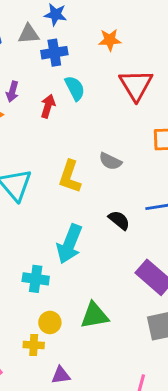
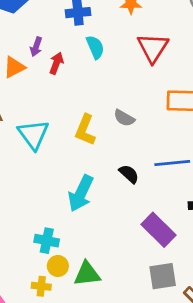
red arrow: (48, 106) -> (56, 63), moved
cyan cross: (36, 279) -> (47, 241), moved
green triangle: (94, 315) -> (87, 274), moved

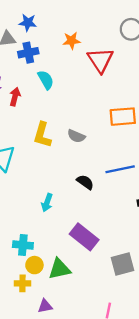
red triangle: (153, 48) -> (100, 60), moved
yellow L-shape: (85, 130) -> (42, 135), moved
cyan arrow: (81, 193) -> (47, 203), size x0.6
purple rectangle: (158, 230) -> (84, 237), moved

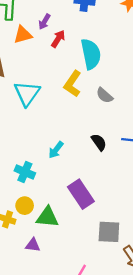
cyan semicircle: (46, 80) -> (91, 54), moved, size x1.5
cyan cross: (23, 245) -> (25, 172), moved
purple triangle: (45, 306) -> (33, 245), moved

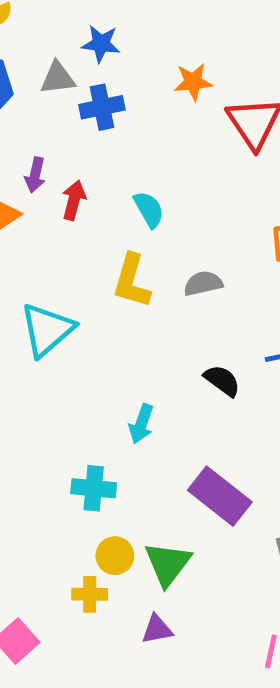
cyan semicircle: (91, 54) -> (149, 209), size x0.6
cyan triangle: (27, 93) -> (47, 330), turned 32
gray semicircle: (104, 95) -> (203, 283), turned 144
green triangle: (47, 217) -> (168, 564), turned -40

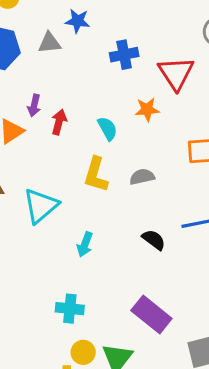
orange star: (193, 82) -> (147, 109), moved
blue cross: (102, 107) -> (124, 55), moved
cyan arrow: (141, 424) -> (85, 244), moved

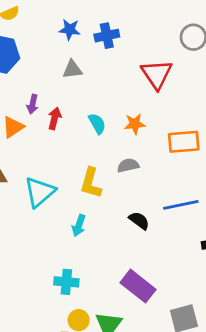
gray triangle: (49, 43) -> (72, 69), moved
blue cross: (124, 55) -> (107, 36), moved
orange star: (147, 109) -> (135, 124), moved
yellow L-shape: (96, 175) -> (91, 183), moved

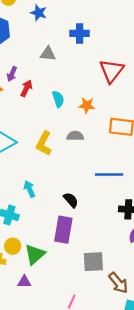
blue star: (70, 30) -> (39, 13), moved
black semicircle: (139, 221) -> (71, 200), moved
cyan arrow: (79, 225) -> (29, 189), moved, turned 126
purple rectangle: (138, 286) -> (63, 230), turned 50

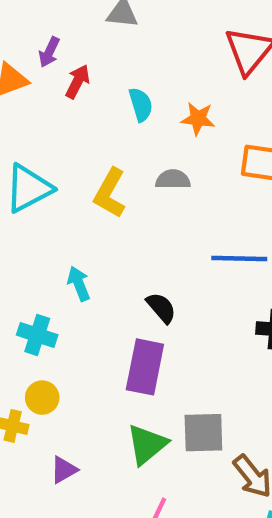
green triangle: (35, 254) -> (147, 444), moved
purple triangle: (24, 282) -> (64, 470), turned -32

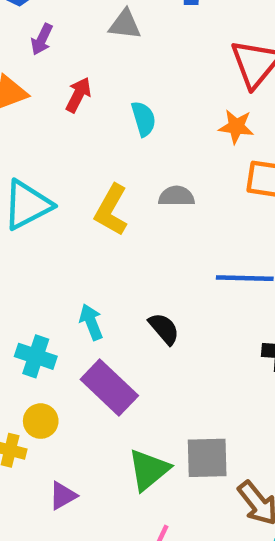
purple arrow: (49, 52) -> (42, 39), moved
orange star: (198, 119) -> (236, 127), moved
cyan arrow: (79, 284) -> (91, 322), moved
purple rectangle: (145, 367) -> (109, 387), moved, turned -58

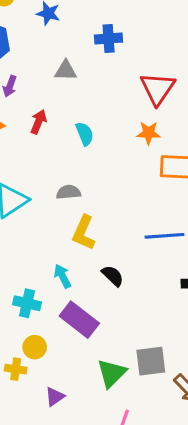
gray semicircle: (177, 196) -> (69, 192), moved
yellow L-shape: (111, 210) -> (84, 233), moved

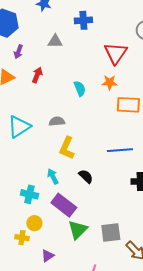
cyan semicircle: (85, 134) -> (80, 89), moved
green triangle: (112, 373) -> (78, 230), moved

